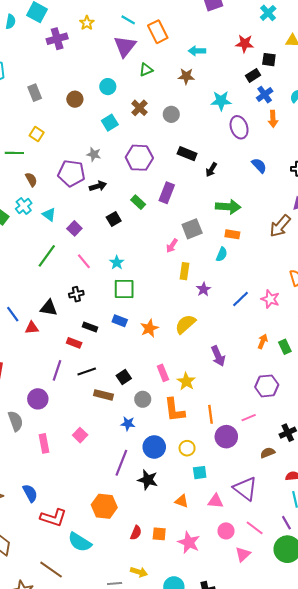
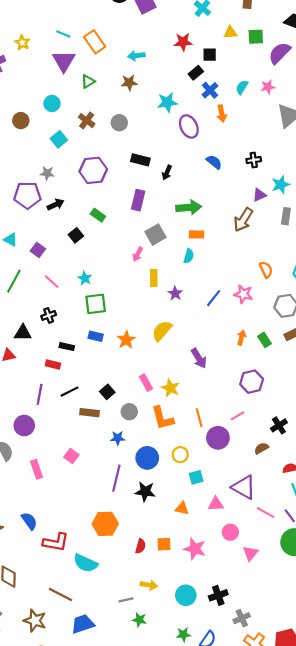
purple rectangle: (167, 193) -> (138, 200), moved
pink line: (255, 528) -> (266, 512), moved

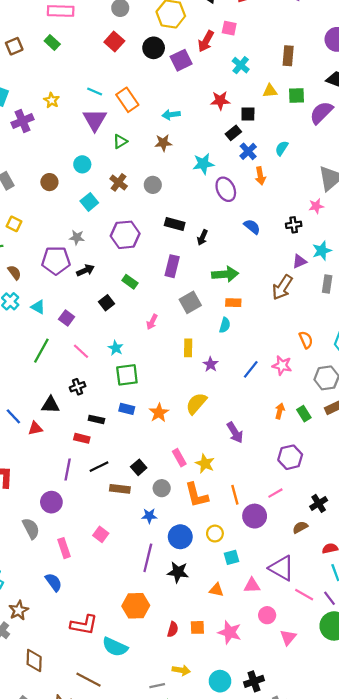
pink star: (268, 87) -> (316, 206), moved
pink arrow: (138, 254) -> (152, 322), moved
blue semicircle: (29, 521) -> (54, 582), moved

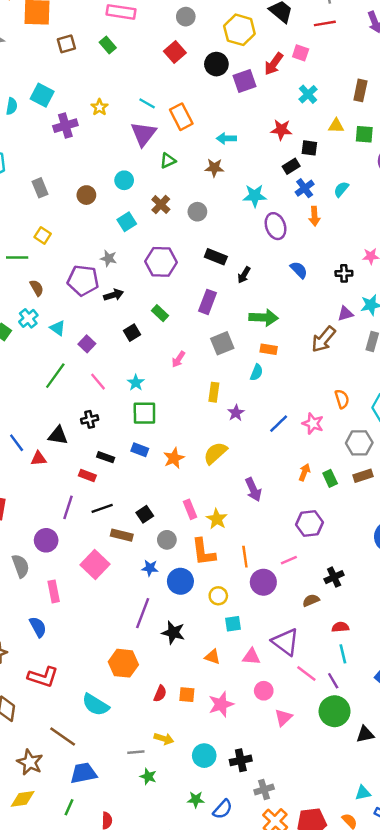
pink square: (101, 534) -> (95, 565), moved, size x1.6
blue circle: (180, 537) -> (180, 581), moved
red L-shape: (84, 625) -> (43, 677), moved
pink star: (230, 632) -> (221, 704), turned 30

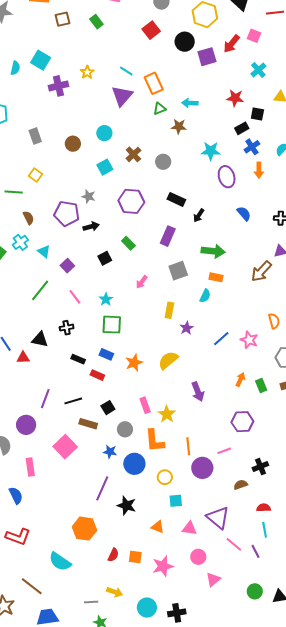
green triangle: (168, 161) -> (160, 109), moved
red rectangle: (87, 476) -> (97, 375), moved
green circle: (335, 711) -> (255, 591), moved, size x0.6

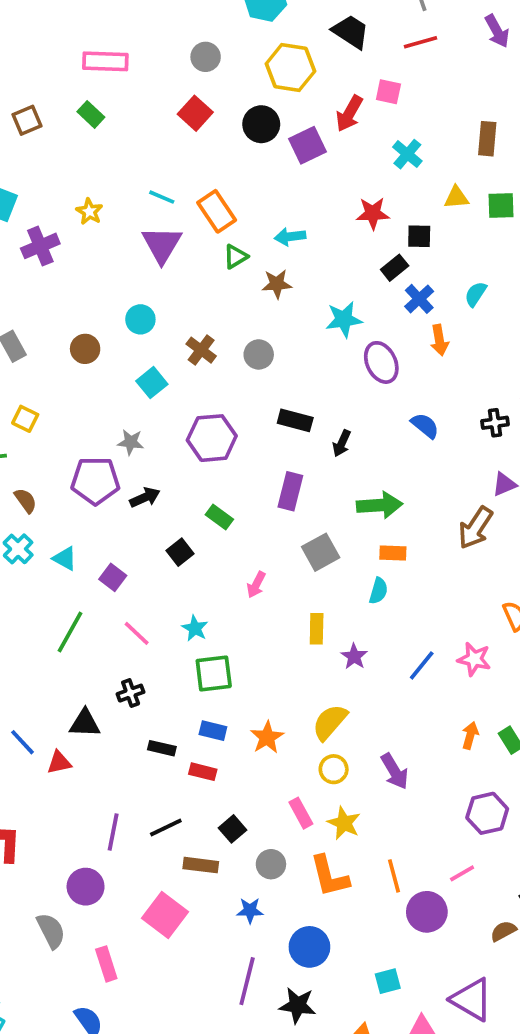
blue circle: (134, 464) -> (309, 947), moved
yellow circle: (165, 477) -> (334, 769), moved

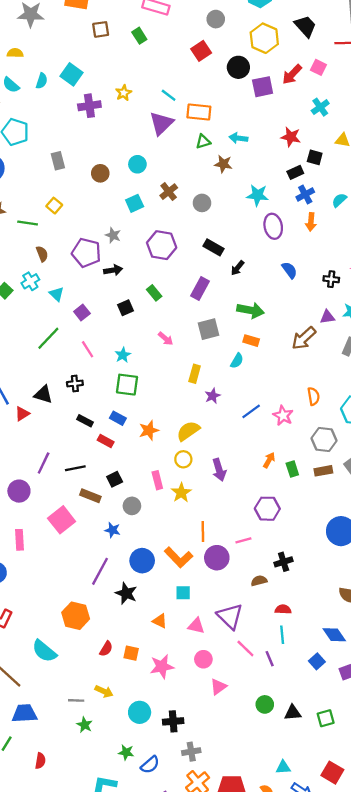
orange rectangle: (217, 211) -> (199, 112), turned -65
pink arrow: (256, 585) -> (166, 339), turned -91
red triangle: (59, 762) -> (22, 414), turned -35
orange L-shape: (329, 876) -> (179, 557), moved, turned -44

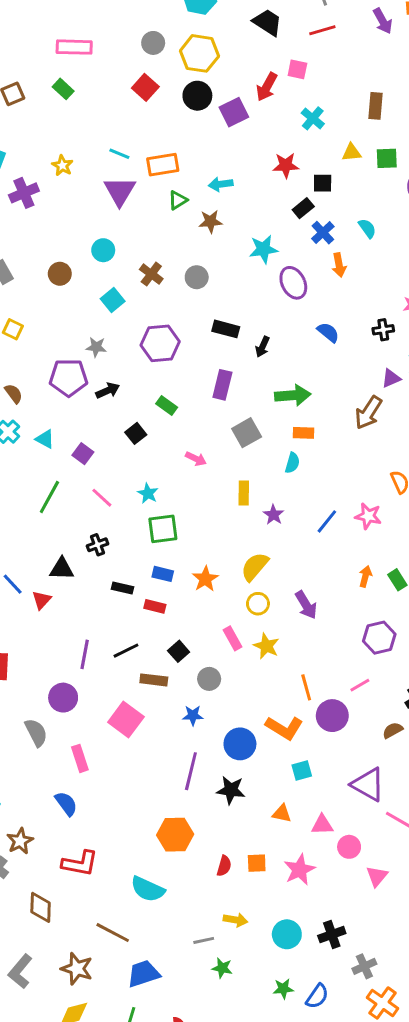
yellow hexagon: (264, 38) -> (199, 53), moved
cyan semicircle: (339, 200) -> (367, 228), turned 112
pink triangle: (196, 626) -> (322, 825), moved

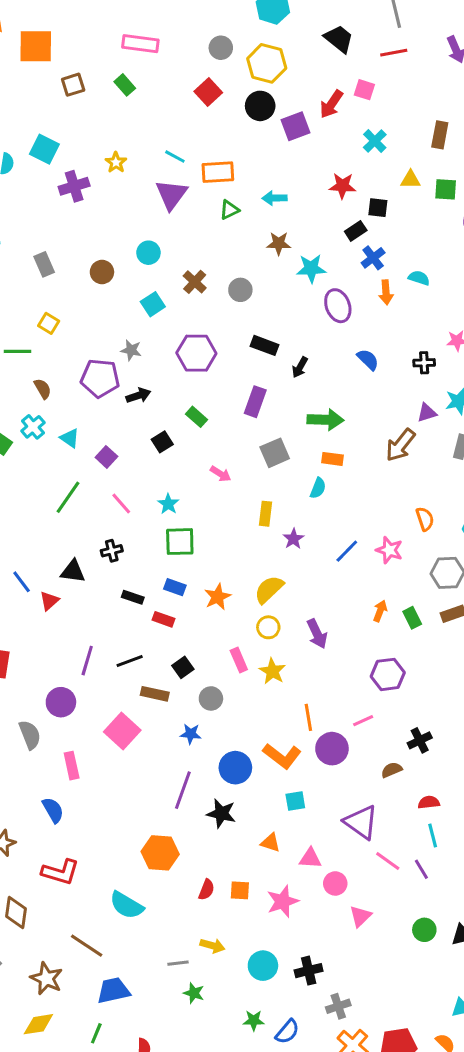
brown star: (210, 221) -> (279, 243), moved
cyan semicircle: (367, 228) -> (419, 278), moved, turned -42

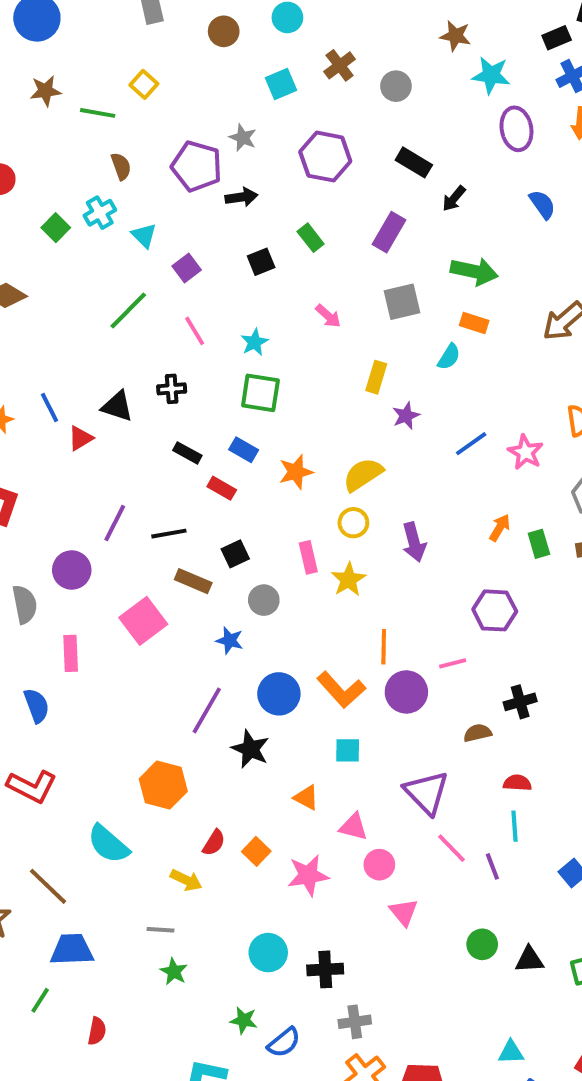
orange square: (240, 890) -> (256, 851), turned 30
pink triangle: (360, 916) -> (404, 912), turned -35
yellow arrow: (212, 946) -> (186, 880), moved

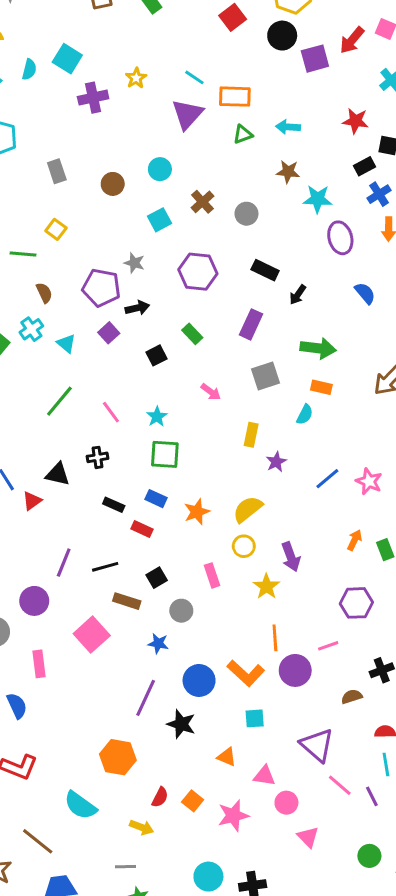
purple square: (187, 268) -> (109, 333), moved
yellow star: (348, 580) -> (266, 586), moved

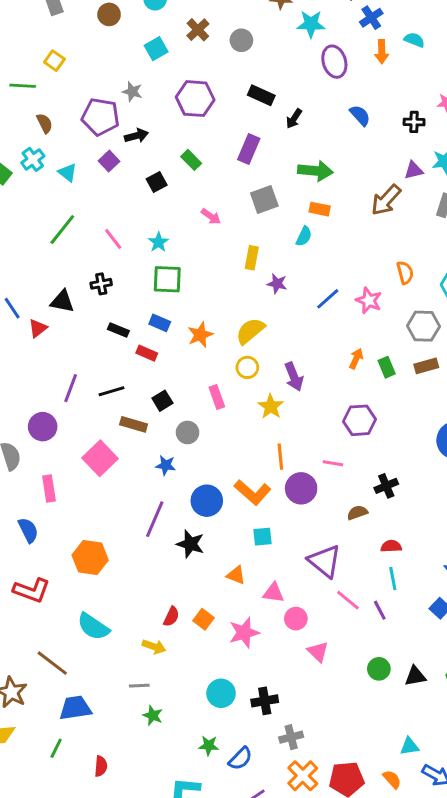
purple star: (276, 462) -> (277, 284), turned -30
pink line: (328, 646) -> (333, 463), turned 30
orange hexagon: (118, 757) -> (90, 558), moved

